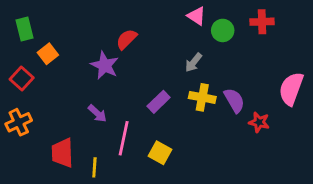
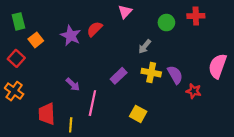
pink triangle: (196, 16) -> (125, 12), moved, turned 40
purple star: (105, 65) -> (71, 36), moved
orange cross: (19, 122) -> (14, 91), turned -30
yellow square: (160, 153) -> (138, 114), moved

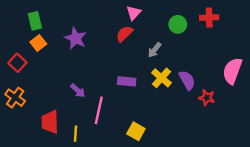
green rectangle: (18, 21) -> (35, 21), moved
red semicircle: (95, 29) -> (124, 34), moved
yellow cross: (151, 73) -> (161, 78), turned 30
purple rectangle: (119, 76) -> (127, 81), turned 49
yellow square: (138, 114) -> (136, 131), moved

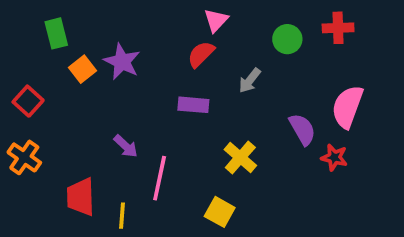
orange square: (38, 43) -> (83, 69), moved
pink semicircle: (232, 71) -> (347, 107), moved
yellow cross: (161, 78) -> (240, 157), moved
purple rectangle: (127, 81) -> (193, 105), moved

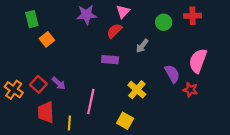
purple star: (122, 62) -> (87, 15), moved, turned -30
red square: (28, 101) -> (38, 84), moved
purple arrow: (126, 146) -> (59, 83), moved

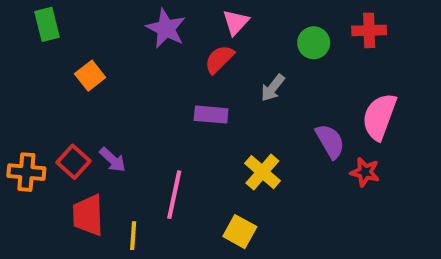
purple star: (87, 15) -> (166, 28), turned 30
green rectangle: (32, 19) -> (47, 24), moved
orange cross: (14, 90) -> (26, 172), turned -30

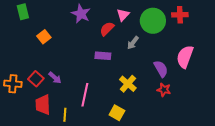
pink triangle: (236, 22) -> (123, 15), moved
green circle: (314, 43) -> (153, 21), size x1.6
red star: (365, 172) -> (164, 90), moved

